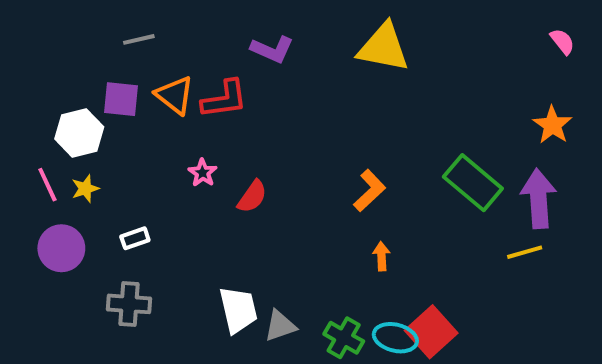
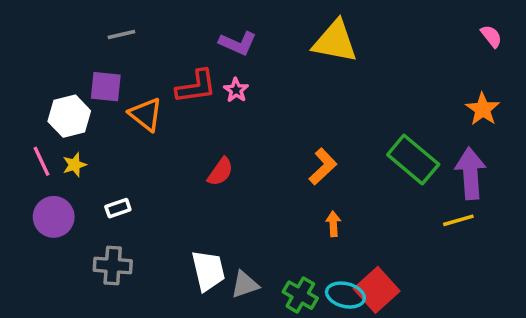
orange triangle: (175, 95) -> (146, 114), moved
pink star: (203, 173) -> (236, 90), moved

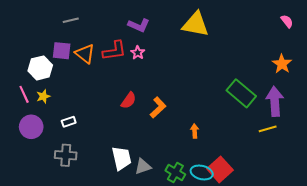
orange triangle: (146, 114) -> (85, 54), moved
orange L-shape: (323, 167) -> (158, 108), moved

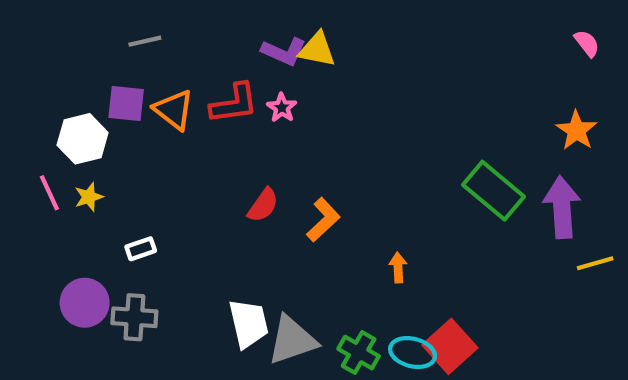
yellow triangle: (196, 24) -> (317, 50), moved, size x0.7
purple circle: (31, 127) -> (85, 303), moved
yellow line: (268, 129) -> (595, 263), moved
gray triangle: (143, 166) -> (292, 340), size x1.5

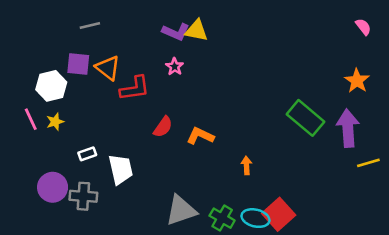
red L-shape: (234, 104) -> (135, 88), moved
orange L-shape: (323, 220) -> (200, 136), turned -112
white trapezoid: (249, 323) -> (121, 169), moved

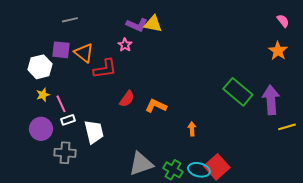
pink star: (175, 67) -> (125, 45), moved
orange star: (357, 81) -> (278, 51), moved
pink line: (31, 119) -> (61, 104), moved
purple circle: (53, 187) -> (41, 129), moved

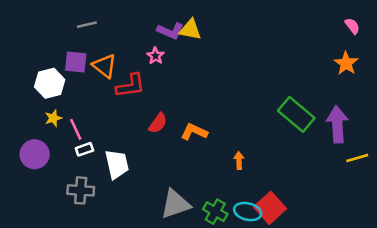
purple circle: (41, 129) -> (35, 154), moved

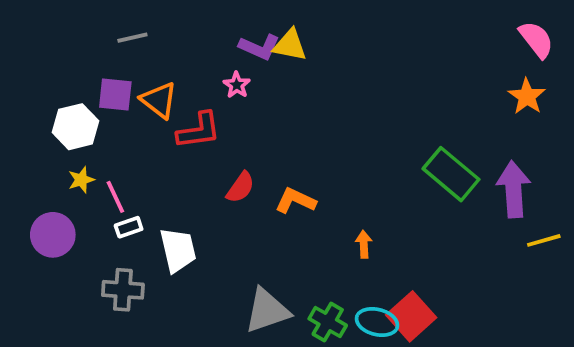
pink semicircle: (352, 26) -> (536, 39), size x1.5

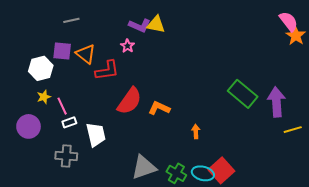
orange star: (527, 96) -> (296, 36), moved
red semicircle: (240, 187) -> (129, 101), size x1.6

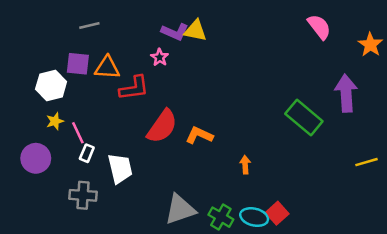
pink semicircle: (289, 21) -> (319, 27), moved
orange triangle: (86, 54) -> (107, 68), turned -35
purple arrow: (276, 102) -> (346, 93), moved
white rectangle: (69, 122) -> (87, 153), turned -48
red square: (221, 170) -> (277, 213), size x0.7

